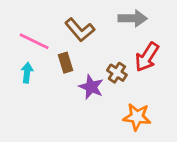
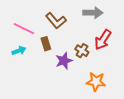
cyan arrow: (27, 73) -> (19, 51), turned 64
purple star: (91, 87) -> (64, 61), turned 30

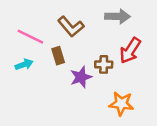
brown cross: (82, 51) -> (104, 64), turned -32

